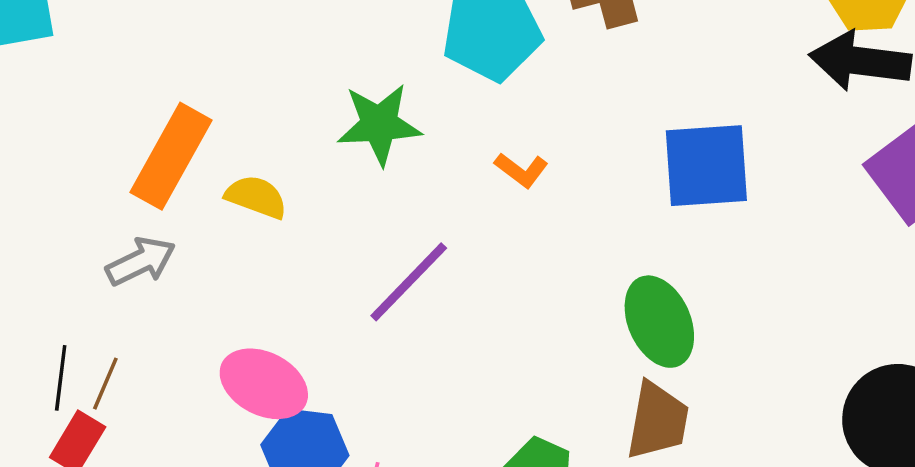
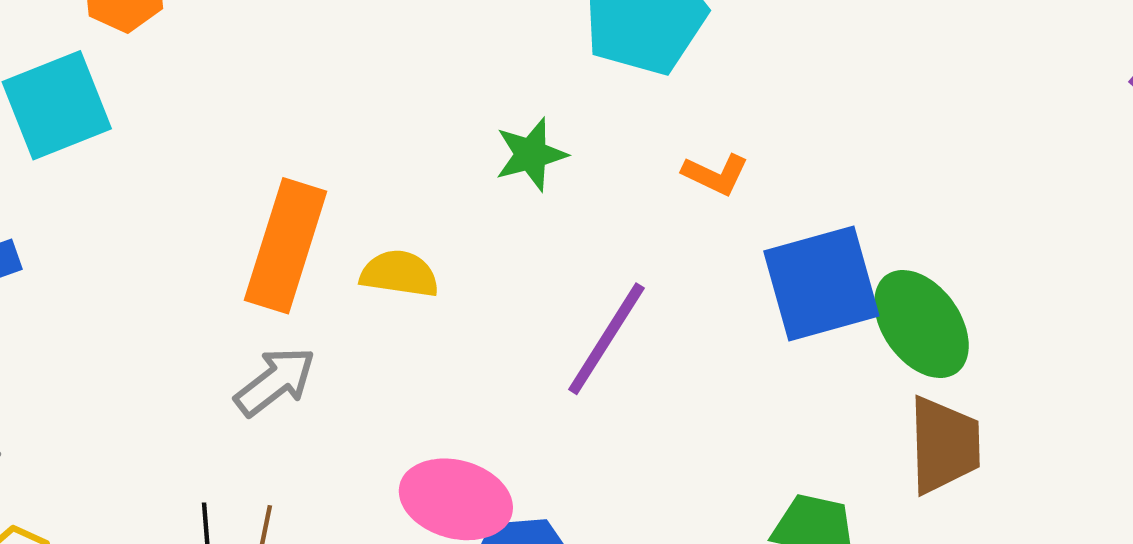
green star: (379, 124) -> (531, 154), size x0.7
blue square: (706, 166) -> (821, 284), moved

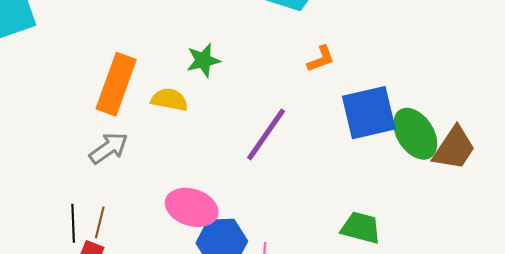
green star: (531, 154) -> (203, 60), moved
orange L-shape: (715, 174) -> (321, 59), turned -48
brown trapezoid: (944, 445) -> (454, 148), moved, turned 33

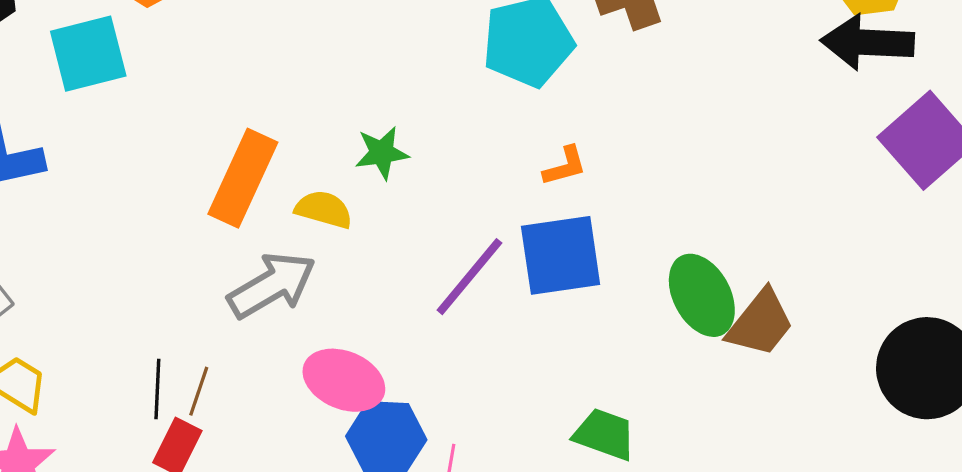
blue square: (369, 113) -> (561, 255), moved
gray arrow: (109, 148) -> (272, 285), moved, size x1.4

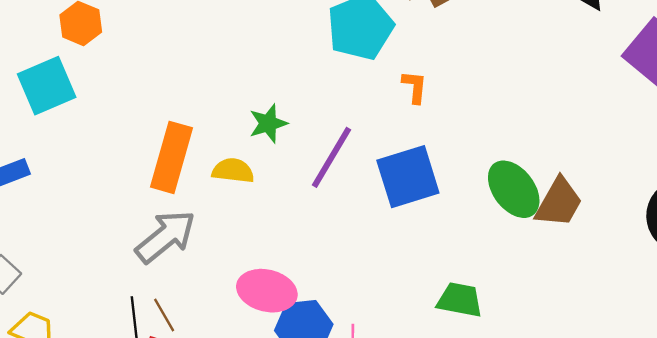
orange L-shape: (565, 166) -> (415, 87), moved, turned -60
purple line: (469, 277) -> (332, 157), moved
gray arrow: (272, 285) -> (166, 237), moved
brown line: (199, 391) -> (164, 315), turned -40

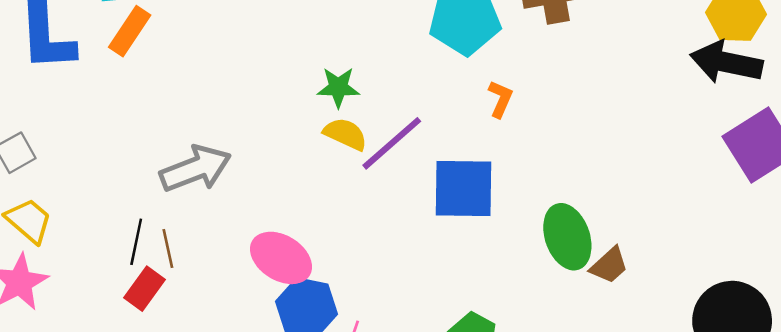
orange rectangle: (172, 157) -> (130, 31), moved, size x0.7
yellow semicircle: (233, 171) -> (345, 134), moved
brown trapezoid: (559, 202) -> (609, 265), size x0.7

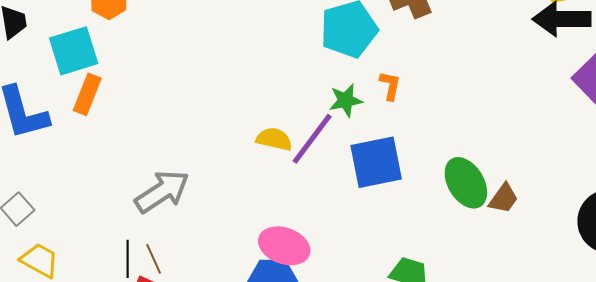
green star: (338, 87) -> (346, 100), moved
pink ellipse: (281, 258) -> (284, 246), moved

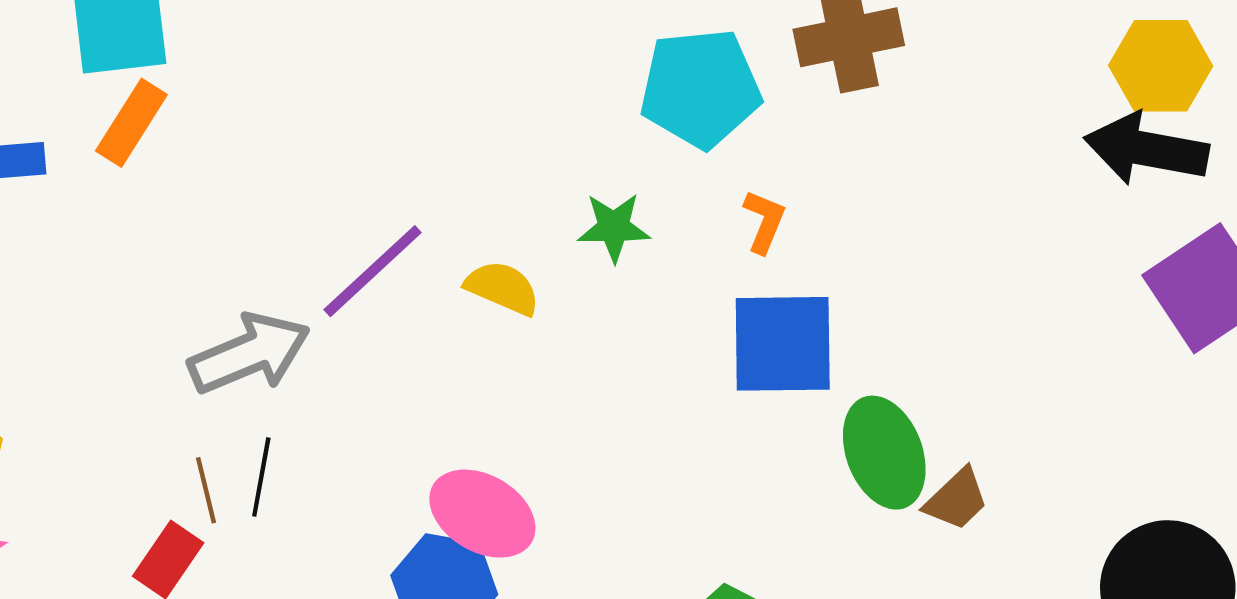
green star: (346, 100) -> (614, 227), moved
purple line: (312, 139) -> (373, 271), moved
blue square: (376, 162) -> (783, 344), moved
black line: (128, 259) -> (261, 477), moved

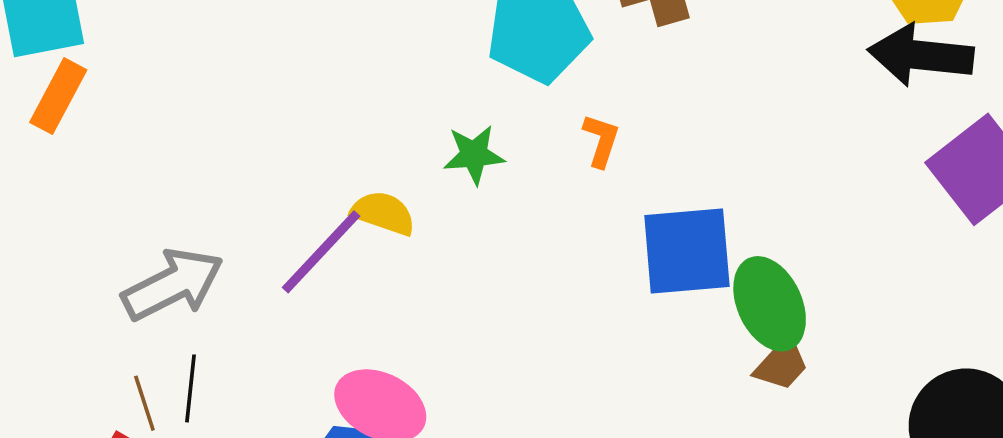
purple line: (373, 271) -> (321, 252), moved
blue square: (783, 344) -> (687, 251), moved
green ellipse: (884, 453) -> (770, 304), moved

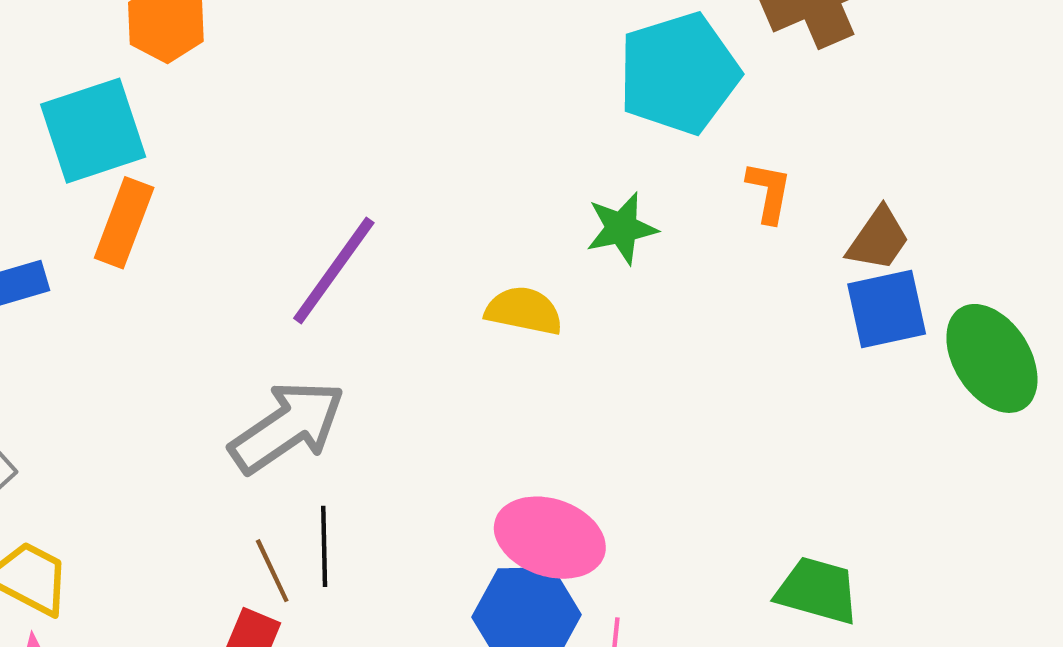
blue square: (687, 251) -> (887, 309), size x0.7
purple line: (321, 252) -> (334, 270), moved
brown trapezoid: (781, 364) -> (878, 239), moved

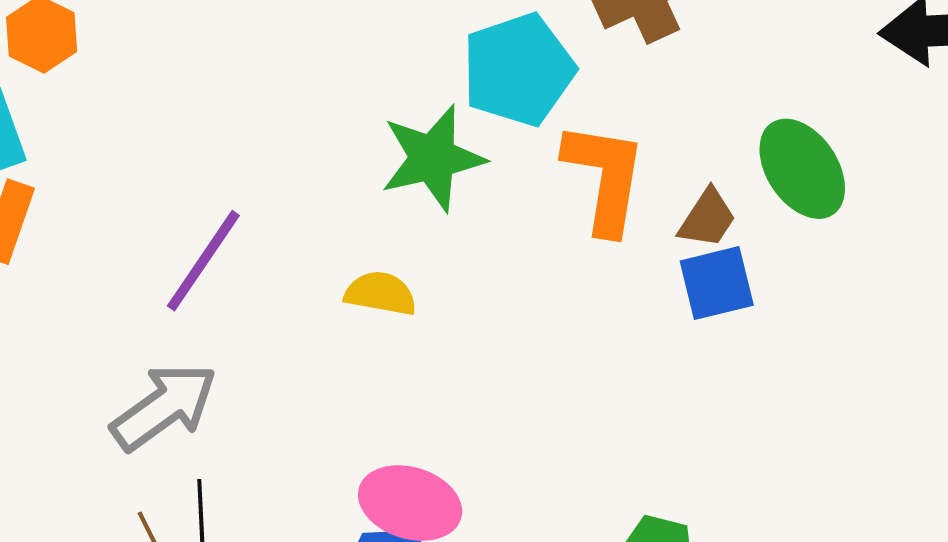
orange L-shape: (769, 192) -> (605, 177), size x2.0
green star: (622, 228) -> (433, 158), moved, size x1.6
green ellipse: (992, 358) -> (802, 169), moved

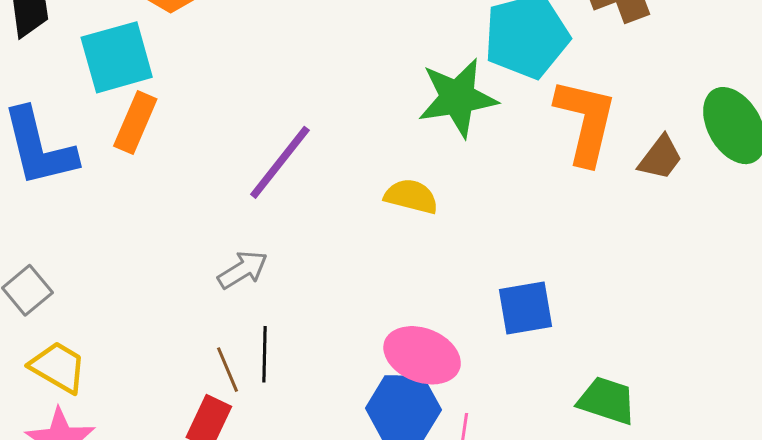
blue square: (717, 283) -> (526, 308), moved
gray arrow: (164, 407) -> (243, 270), size x0.6

